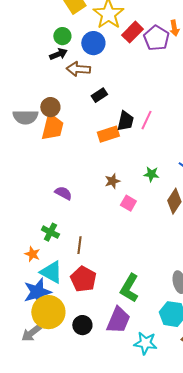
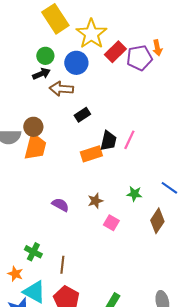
purple pentagon: (156, 38) -> (139, 58), turned 30
purple semicircle: (63, 193) -> (60, 205), moved

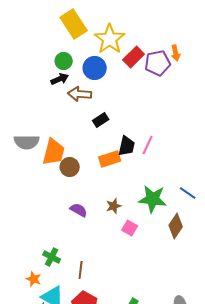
brown circle: (33, 127) -> (70, 167), moved
green star: (134, 194) -> (153, 199), size x1.8

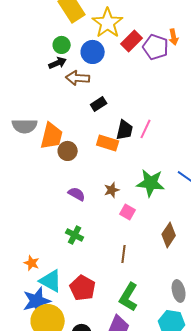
purple pentagon: (158, 63) -> (156, 47), turned 30
orange rectangle: (110, 159) -> (108, 143), turned 35
brown diamond: (176, 226) -> (169, 235), moved
green cross: (52, 257) -> (75, 235), moved
brown line: (81, 270) -> (124, 254), moved

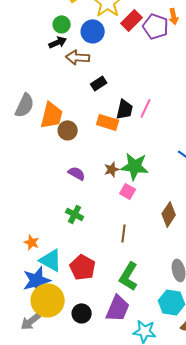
gray semicircle: (25, 126) -> (25, 105), turned -65
green star: (151, 183) -> (135, 166), moved

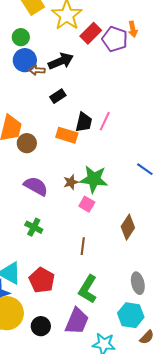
blue circle: (93, 31) -> (25, 60), moved
black arrow: (58, 42) -> (61, 61), moved, size x1.4
brown arrow: (78, 57) -> (37, 70), size x0.7
purple semicircle: (77, 173) -> (36, 186), size x1.4

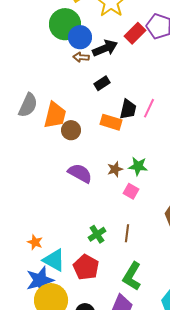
red rectangle: (91, 33) -> (135, 33), moved
green circle: (21, 37) -> (65, 24), size x1.8
blue circle: (25, 60) -> (80, 37), moved
green star: (94, 179) -> (138, 166), size x0.7
green cross: (34, 227) -> (97, 234), moved, turned 30

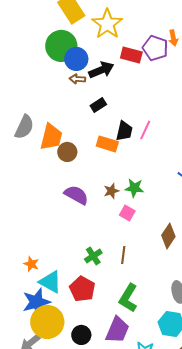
red rectangle: (135, 33) -> (131, 55), turned 60

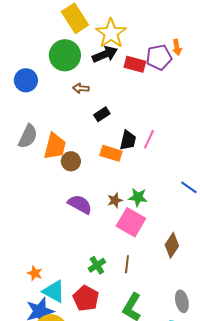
purple pentagon: (155, 48) -> (159, 57), turned -30
blue circle: (76, 59) -> (26, 80), moved
black arrow: (101, 70) -> (105, 54), moved
pink square: (127, 213) -> (131, 222), size x1.8

